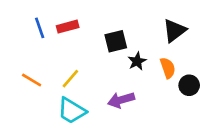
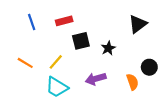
red rectangle: (68, 27) -> (64, 21), moved
black square: (116, 41) -> (81, 41), moved
orange semicircle: (168, 68) -> (132, 82), moved

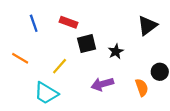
red rectangle: (64, 21) -> (69, 22), turned 35
orange line: (25, 63) -> (20, 58), moved
cyan trapezoid: (57, 87) -> (46, 93), moved

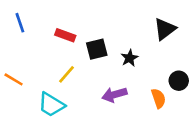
red rectangle: (69, 22) -> (65, 35), moved
blue line: (34, 23) -> (20, 23), moved
orange line: (20, 58) -> (14, 79), moved

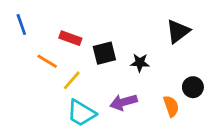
black star: (130, 58) -> (140, 63), turned 30
orange line: (14, 79) -> (47, 61), moved
cyan trapezoid: (51, 105) -> (81, 113), moved

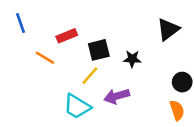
red rectangle: (70, 38) -> (67, 36), turned -42
yellow line: (72, 80) -> (90, 76), moved
orange semicircle: (171, 106) -> (177, 110), moved

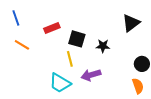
black square: (99, 50) -> (77, 39), turned 30
orange line: (45, 58) -> (22, 45), moved
yellow line: (90, 76) -> (70, 59), turned -56

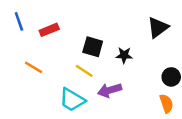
red rectangle: (52, 28) -> (49, 30), moved
orange line: (22, 45) -> (33, 67), moved
yellow line: (70, 59) -> (84, 71), turned -42

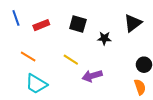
black square: (93, 47) -> (78, 24), moved
black star: (124, 55) -> (104, 38), moved
cyan trapezoid: (72, 100) -> (36, 84), moved

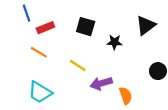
blue line: (16, 18) -> (27, 13), moved
orange line: (28, 57) -> (39, 52), moved
orange semicircle: (140, 87) -> (126, 96), moved

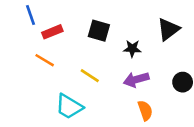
purple arrow: (101, 83) -> (136, 80), moved
cyan trapezoid: (40, 92) -> (69, 107), moved

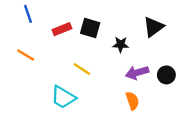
red rectangle: (52, 32) -> (62, 29), moved
orange line: (45, 60) -> (26, 55), moved
purple arrow: (136, 80) -> (137, 73), moved

